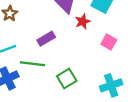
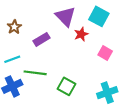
purple rectangle: (46, 39) -> (41, 39), moved
green square: (67, 78) -> (67, 86), turned -30

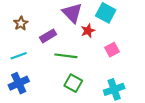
pink square: (105, 53) -> (112, 50), turned 32
green line: (35, 73) -> (66, 56), moved

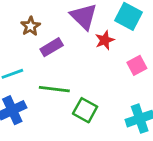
brown star: (21, 23) -> (31, 26), moved
green line: (66, 56) -> (54, 89), moved

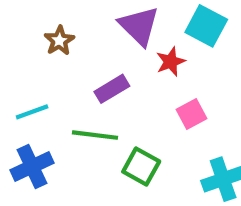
purple rectangle: (52, 47) -> (112, 89), moved
pink square: (137, 65) -> (192, 114), moved

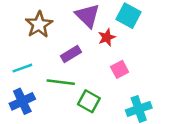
brown star: (59, 41) -> (39, 25), size x1.5

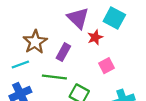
brown star: (39, 25) -> (35, 42), moved
purple rectangle: (71, 54) -> (63, 52), turned -30

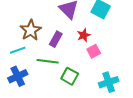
red star: (95, 37) -> (84, 35), moved

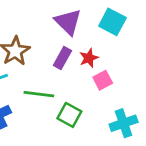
purple rectangle: (56, 39) -> (62, 58), moved

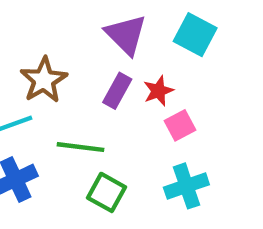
green square: (69, 115) -> (106, 192), moved
cyan cross: (124, 123) -> (186, 186), moved

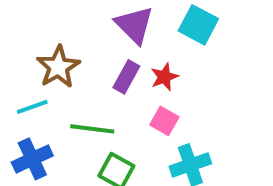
pink square: (180, 125) -> (164, 121), moved, turned -32

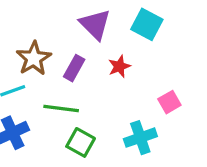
purple rectangle: (126, 77) -> (74, 68), moved
pink square: (164, 121) -> (169, 102), moved, turned 30

